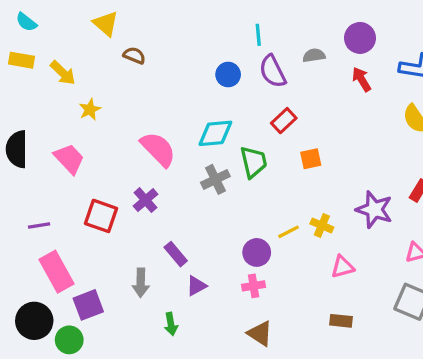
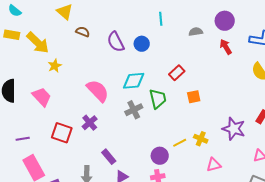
purple semicircle: (273, 71) -> (116, 42), moved
yellow arrow: (63, 73) -> (38, 43), size x1.4

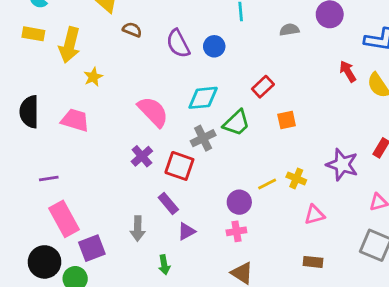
yellow arrow: (38, 43) -> (70, 45), turned 60
red arrow: (226, 47) -> (348, 71), moved
pink trapezoid: (42, 97) -> (75, 120), turned -30
green trapezoid: (158, 99) -> (236, 123), turned 60
red square: (62, 133) -> (179, 166), moved

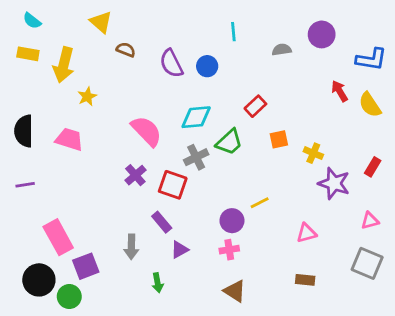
purple line: (49, 178) -> (25, 185), moved
yellow cross: (296, 178) -> (313, 153), moved

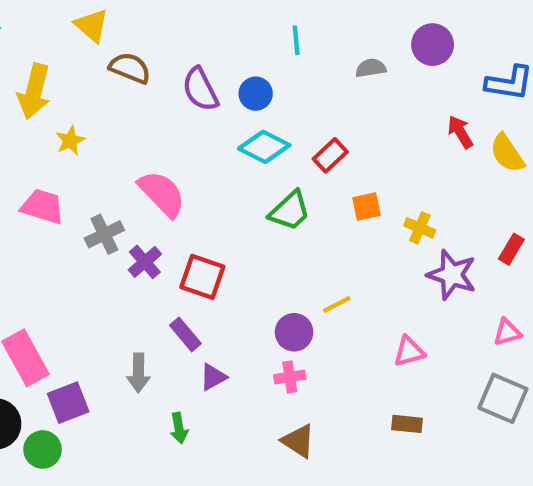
brown semicircle: (126, 50) -> (130, 68), size x1.4
cyan diamond: (196, 117) -> (264, 147), moved, turned 32
gray cross: (196, 157) -> (104, 234), moved

